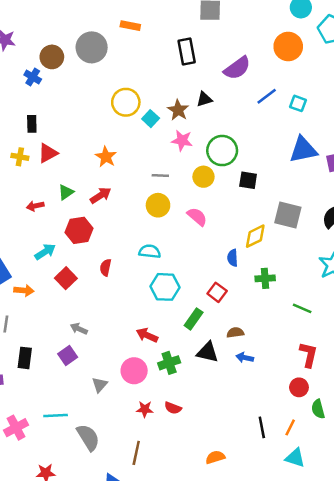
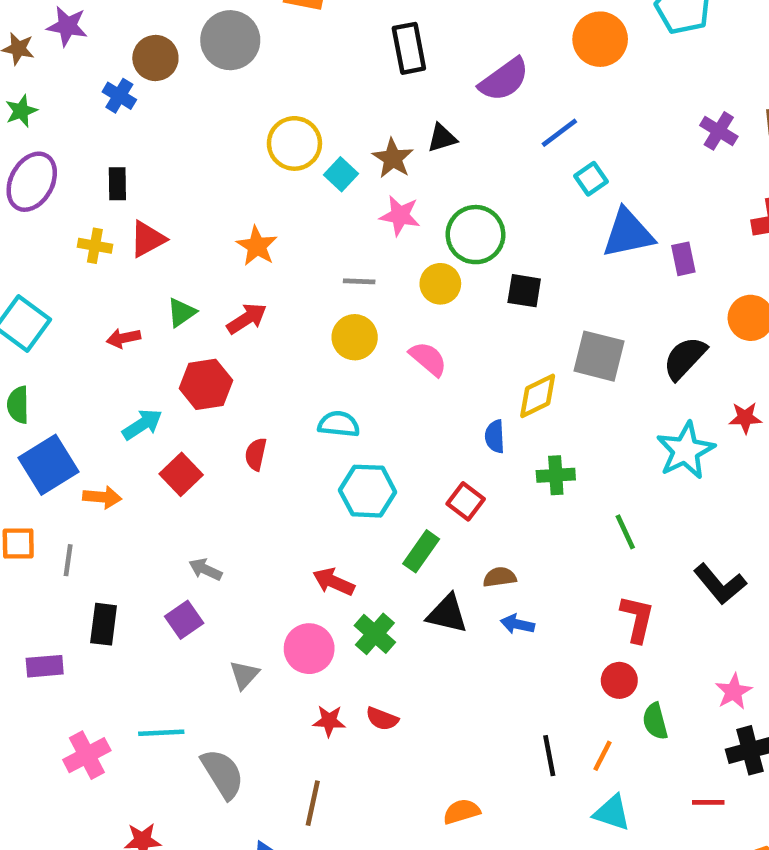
cyan square: (298, 103) -> (591, 179), moved, turned 35
green line: (302, 308) -> (625, 532), turned 42
green cross: (169, 363) -> (375, 634), turned -30

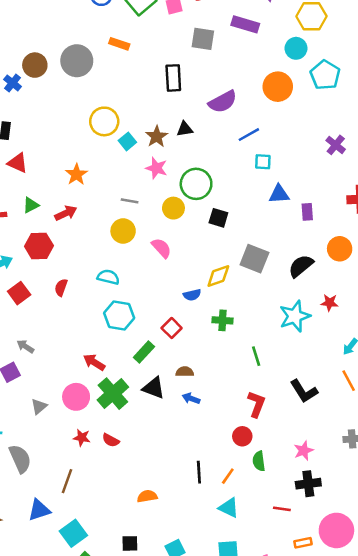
cyan square: (591, 179) -> (263, 162), turned 30
blue triangle: (628, 233) -> (279, 194), size x0.7
red triangle: (148, 239) -> (18, 163), turned 45
blue semicircle: (495, 436) -> (192, 295), turned -108
green cross: (375, 634) -> (113, 394), size x1.4

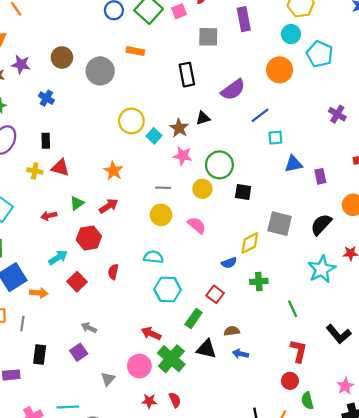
purple rectangle: (245, 24) -> (244, 19), turned 70
brown circle: (35, 65) -> (62, 57), moved
red semicircle: (111, 440) -> (175, 400), turned -136

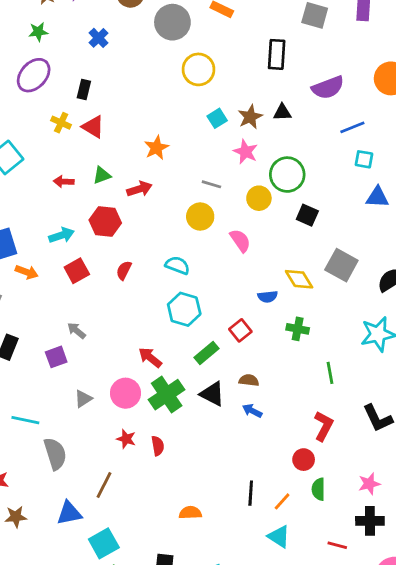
yellow circle: (131, 121) -> (199, 69), moved
yellow diamond: (250, 243) -> (299, 279), turned 70

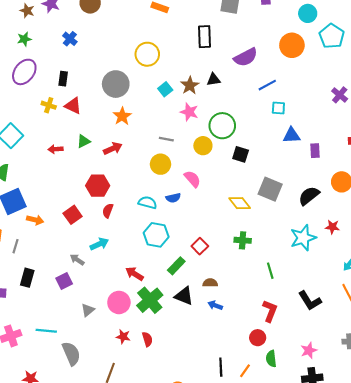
gray circle: (172, 22) -> (116, 84), moved
red hexagon: (105, 222) -> (98, 186), moved
cyan arrow: (62, 235) -> (99, 244), moved
blue semicircle: (268, 297) -> (173, 198), moved

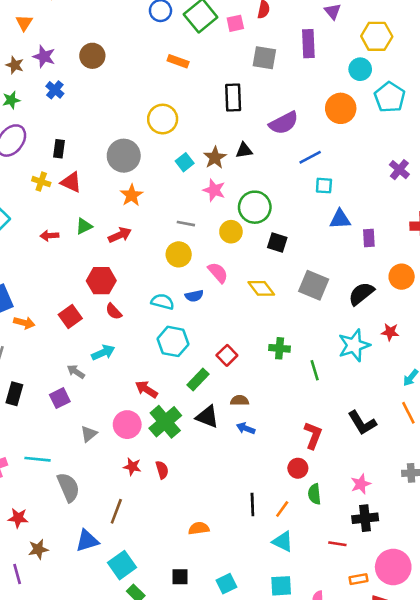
blue cross: (70, 39) -> (55, 90), moved
yellow diamond: (240, 203) -> (261, 288), moved
red semicircle: (108, 211) -> (114, 312), turned -64
green line: (270, 271) -> (315, 370), moved

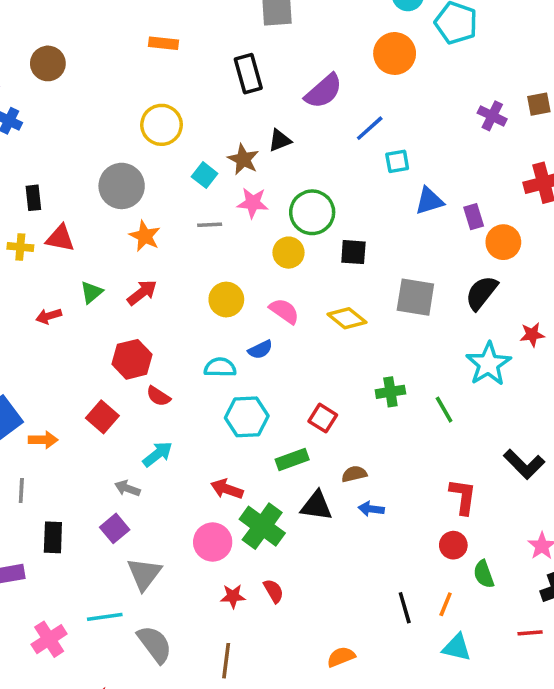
gray line: (186, 224) -> (210, 225), moved
orange circle: (402, 277) -> (503, 242), moved
green rectangle: (198, 380) -> (292, 460), turned 40
gray triangle: (89, 434) -> (144, 574), moved, size x1.5

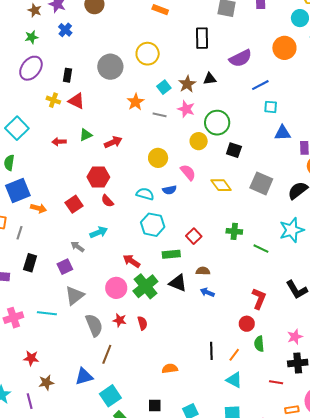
gray circle: (122, 186) -> (110, 67), moved
orange star: (145, 236) -> (136, 102), moved
green line: (444, 410) -> (261, 249), turned -49
gray semicircle: (155, 644) -> (94, 325), moved

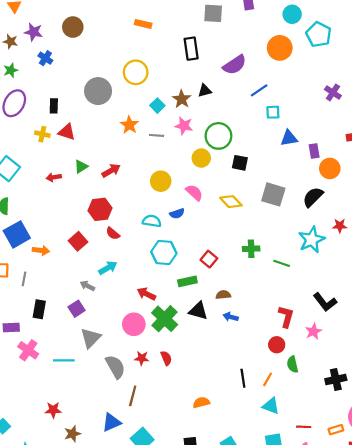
pink cross: (13, 318) -> (28, 350), moved, turned -30
pink star: (295, 337) -> (313, 331), moved
red line: (276, 382) -> (304, 427), moved

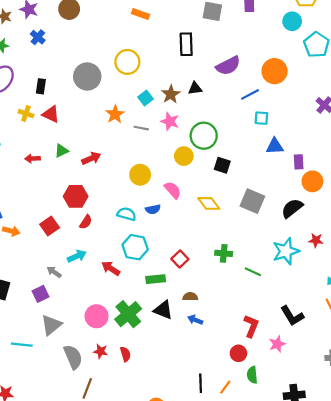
orange circle: (280, 48) -> (275, 71), moved
red semicircle: (113, 233) -> (86, 222), turned -104
red arrow: (146, 294) -> (111, 268), moved

